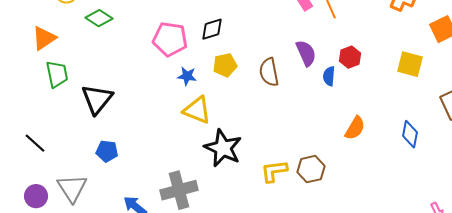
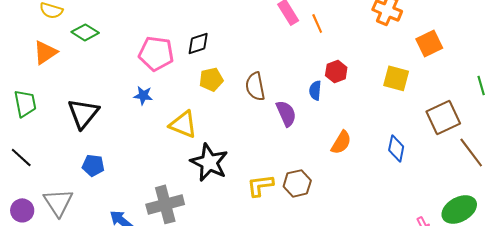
orange triangle: (44, 38) -> (45, 52), moved
purple semicircle: (306, 53) -> (286, 113), moved
green trapezoid: (57, 74) -> (25, 103), moved
blue star: (187, 76) -> (143, 95), moved

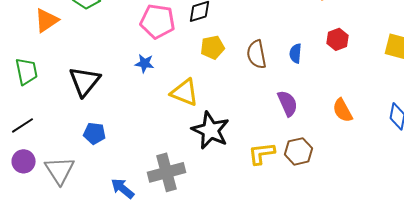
blue semicircle: (315, 90) -> (296, 53), moved
purple semicircle: (286, 113) -> (288, 103), moved
orange semicircle: (341, 142) -> (342, 110), turned 120
black line: (21, 157) -> (22, 125), turned -75
purple circle: (22, 210) -> (24, 161), moved

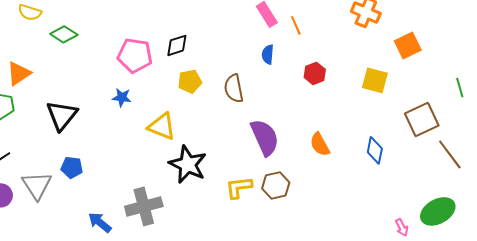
orange triangle: (46, 20) -> (19, 73), moved
blue semicircle: (296, 53) -> (268, 54), moved
purple semicircle: (288, 103) -> (265, 137), size x1.4
gray triangle: (60, 170) -> (37, 185), moved

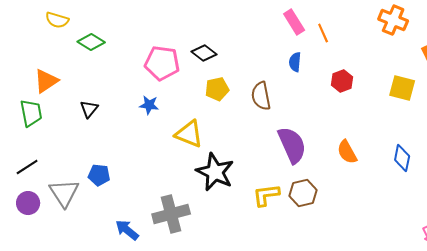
black diamond: (177, 45) -> (204, 53), turned 55
black triangle: (62, 115) -> (89, 109), moved, size x0.6

